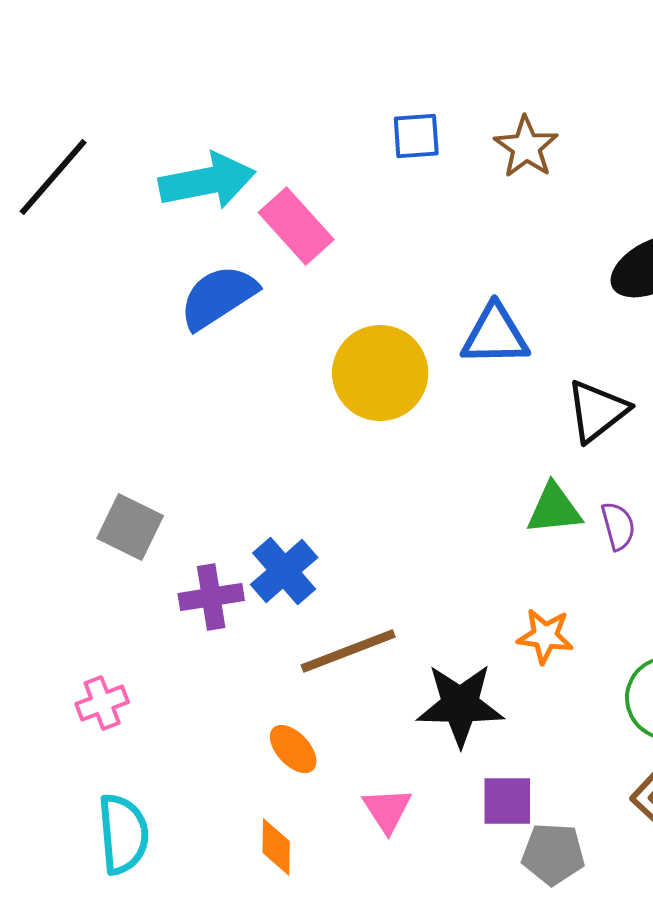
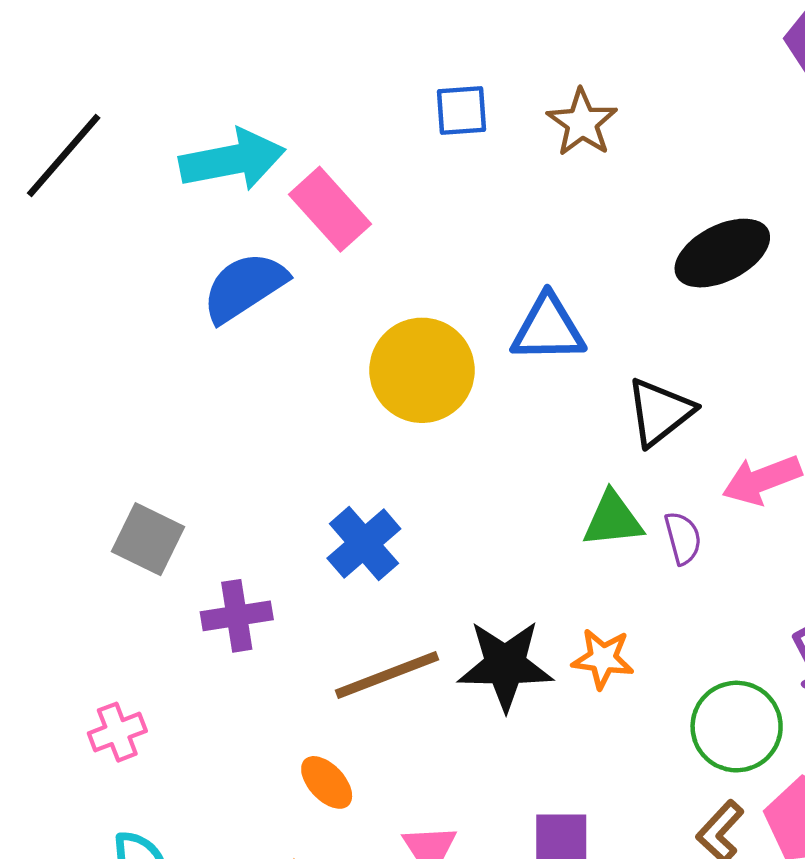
blue cross: (284, 571) -> (364, 543), moved
black star: (460, 705) -> (505, 665), moved

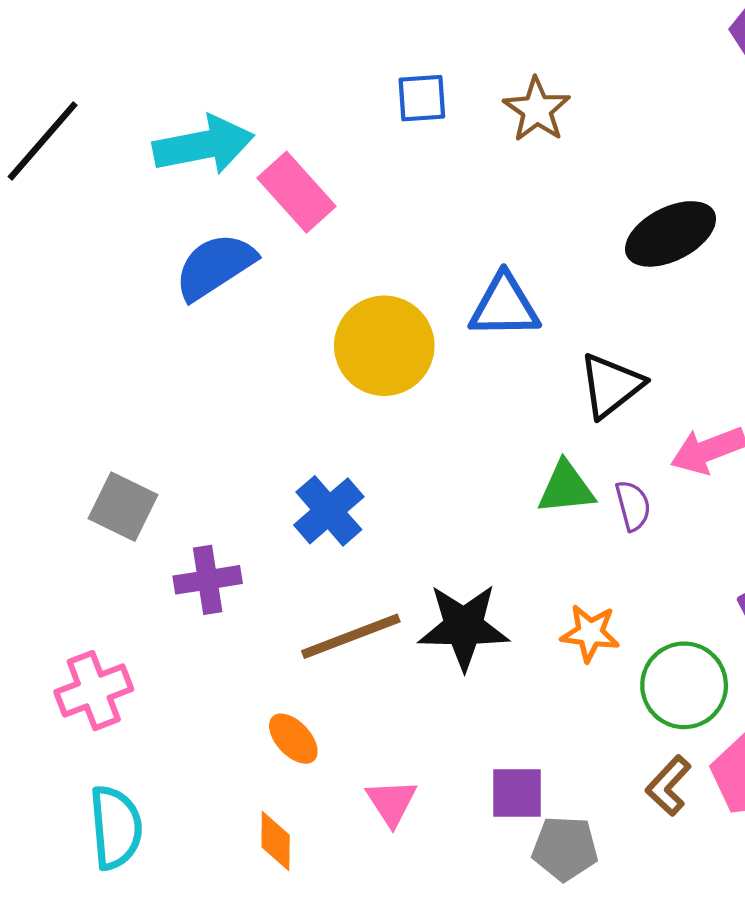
orange star: (603, 659) -> (590, 633), moved
pink cross: (117, 732) -> (94, 691), size x1.4

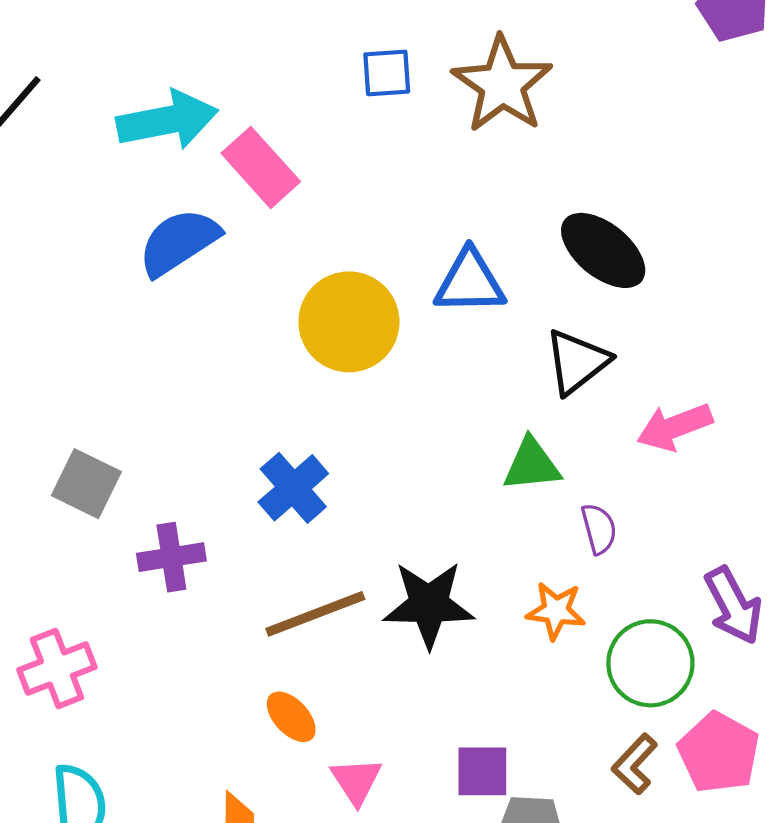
brown star: (537, 110) -> (502, 84), size x1.5
black ellipse: (671, 234) -> (603, 250), moved, turned 66
purple semicircle: (633, 506) -> (599, 529), moved
orange ellipse: (293, 739) -> (291, 717), moved

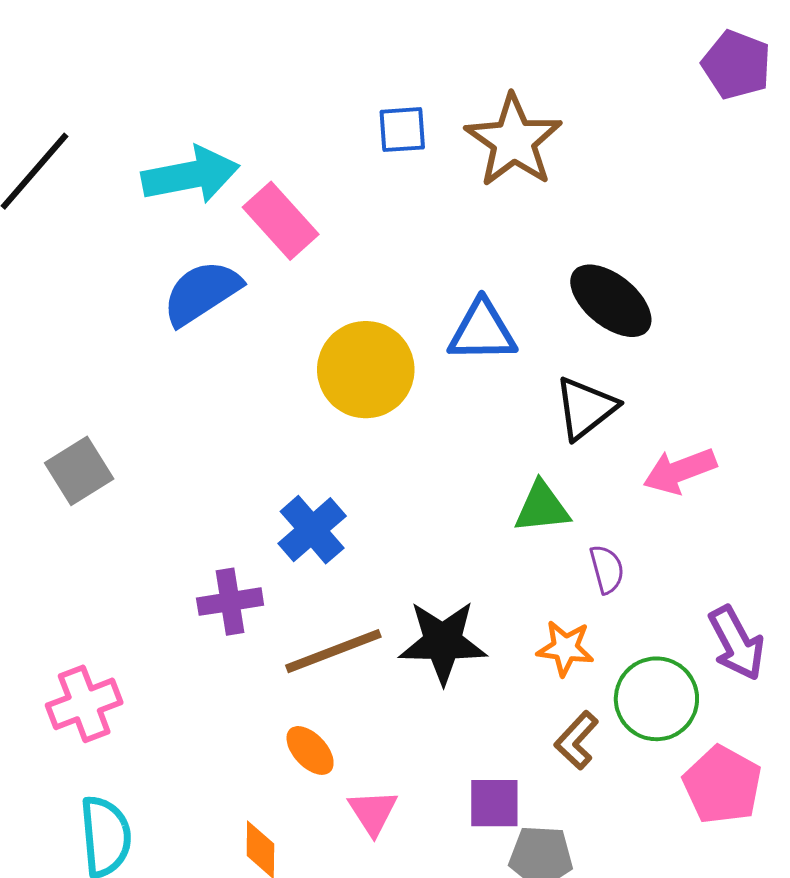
gray square: (86, 484) -> (79, 471), moved, turned 32
purple cross: (171, 557) -> (230, 602), moved
brown L-shape: (635, 764) -> (576, 740), moved

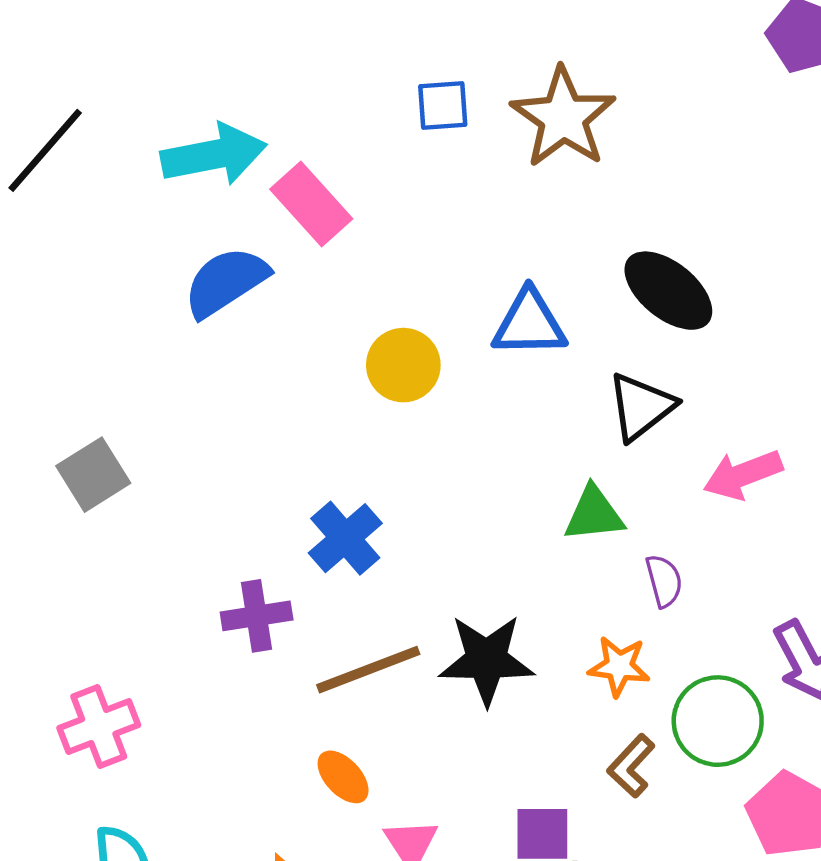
yellow circle: (366, 370) -> (403, 365), size x0.7

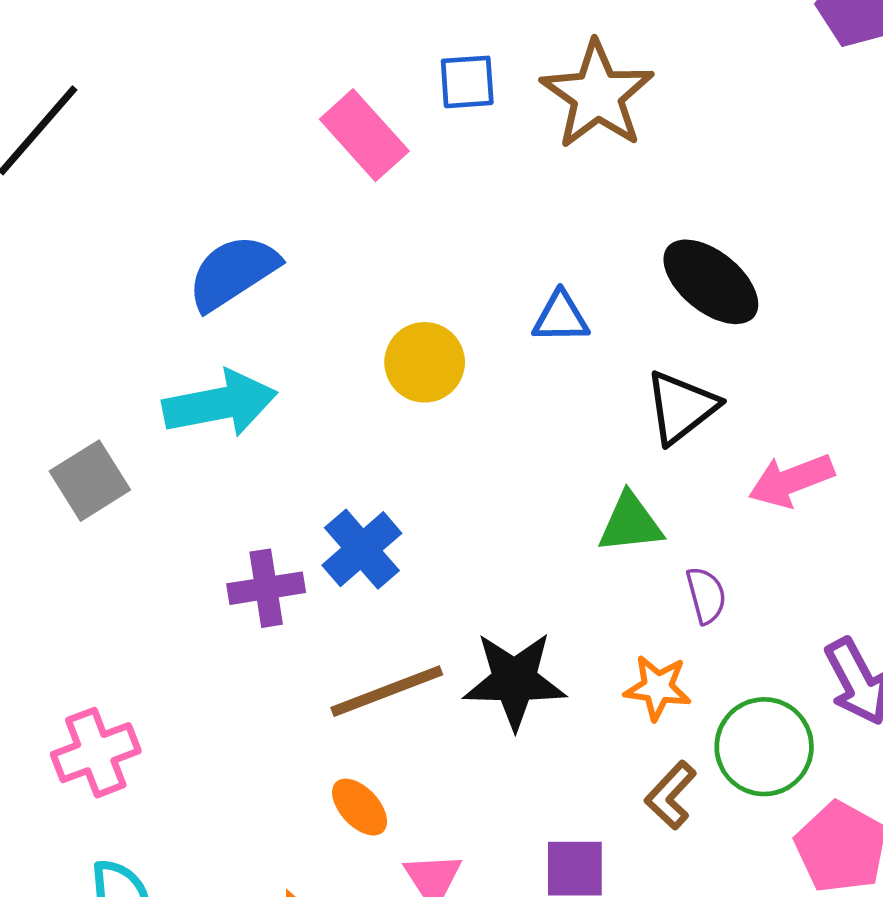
cyan arrow: (214, 155) -> (220, 404), moved
pink rectangle: (311, 204) -> (364, 135), moved
blue triangle: (529, 323) -> (561, 317), size x0.7
purple cross: (257, 616) -> (266, 588), moved

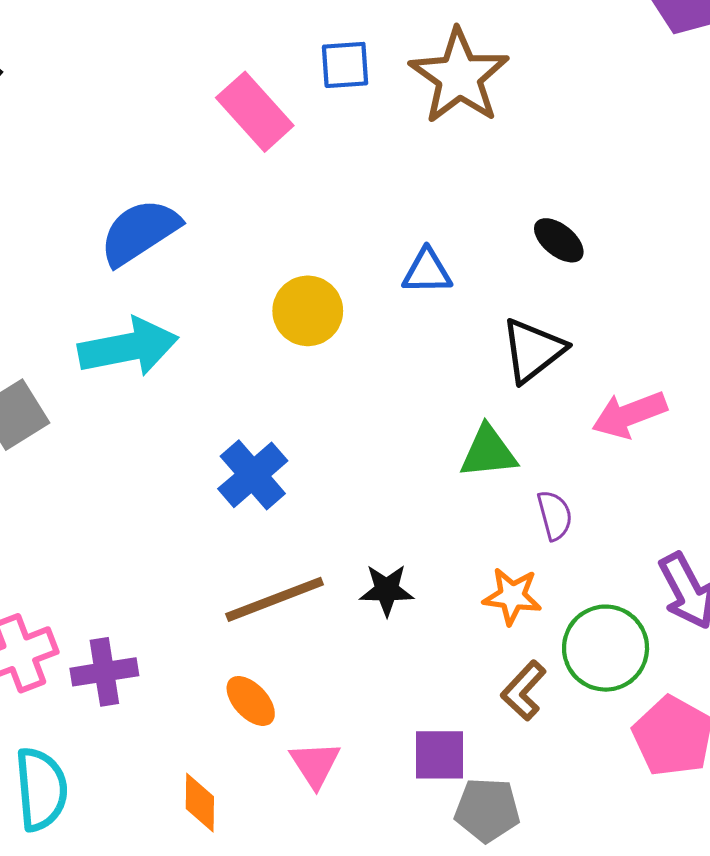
black ellipse: (711, 282) -> (559, 240), size x0.6
purple cross: (266, 588) -> (104, 672), moved
black star: (515, 680) -> (387, 590), size x0.6

